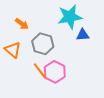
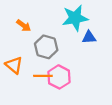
orange triangle: (13, 50) -> (14, 65), moved
orange line: (40, 71) -> (43, 76), turned -54

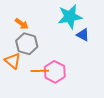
blue triangle: (89, 37) -> (83, 35), turned 32
gray hexagon: (46, 47) -> (27, 44), moved

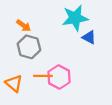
orange triangle: (13, 61) -> (14, 83), moved

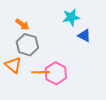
cyan star: (75, 18) -> (71, 17), size x0.7
orange triangle: (14, 83) -> (13, 65), moved

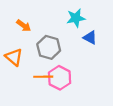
gray hexagon: (27, 45) -> (49, 47), moved
orange triangle: (13, 65) -> (14, 57), moved

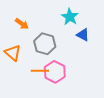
cyan star: (76, 18) -> (70, 17), turned -30

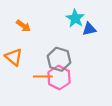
blue triangle: (83, 35) -> (89, 29), moved, turned -40
gray hexagon: (45, 44) -> (59, 59), moved

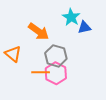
orange arrow: (23, 26) -> (39, 31), moved, size x1.5

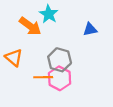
cyan star: (71, 17) -> (49, 14), moved
orange arrow: (39, 31) -> (30, 26), moved

